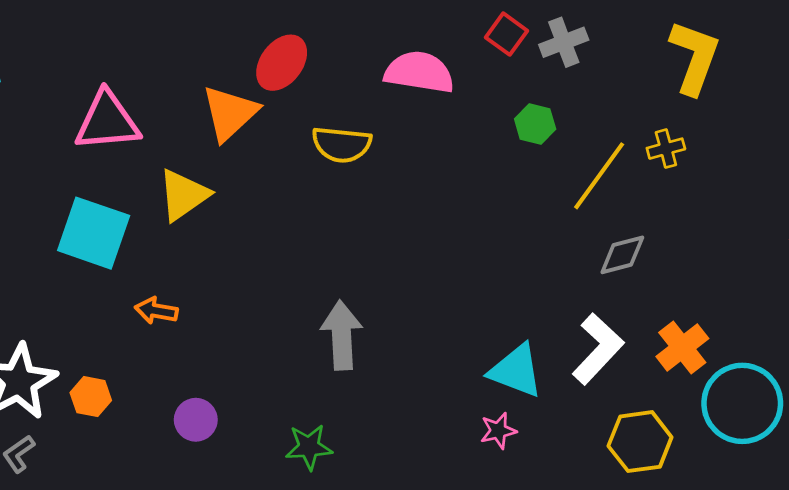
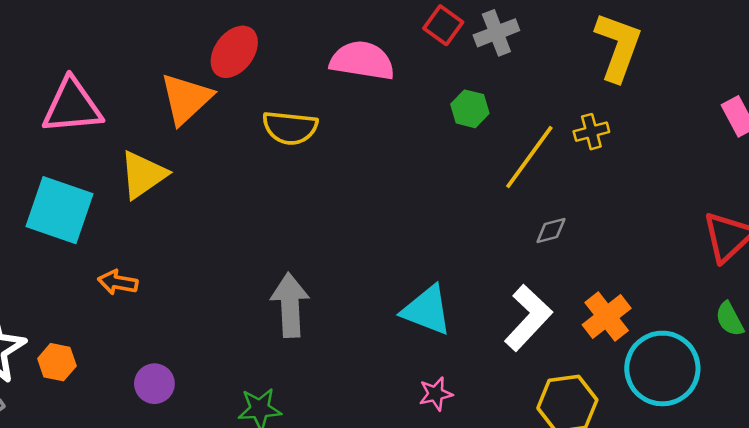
gray diamond: (622, 255) -> (551, 230), size x0.7
cyan triangle: (516, 371) -> (427, 310), moved

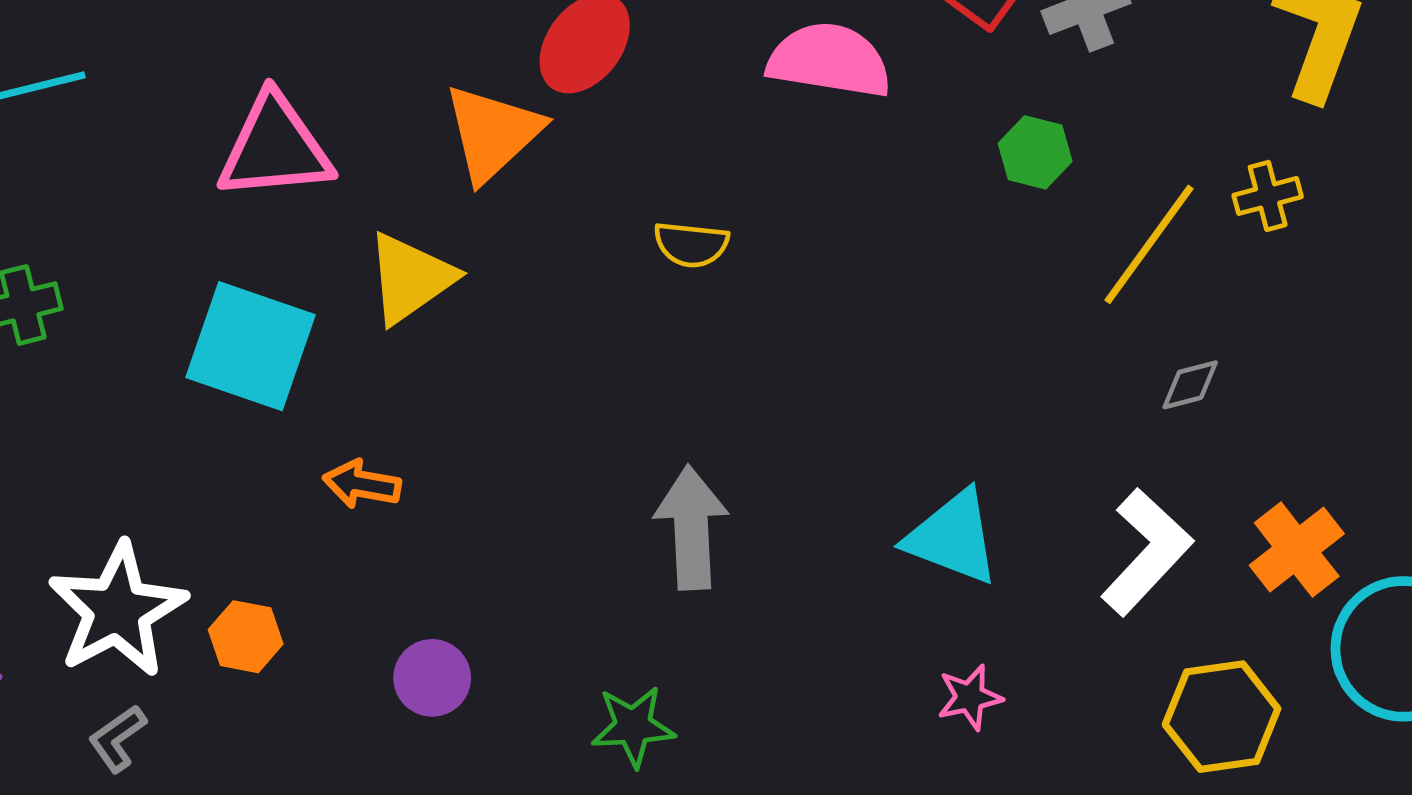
yellow semicircle: (290, 128) -> (691, 244), moved, size x0.7

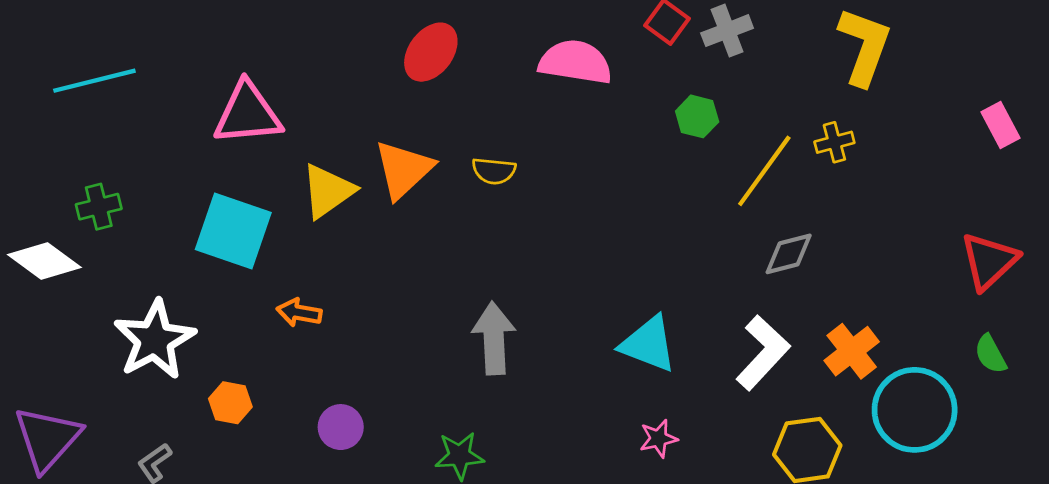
orange triangle: (493, 133) -> (404, 169), moved
gray diamond: (1190, 385) -> (789, 254), size x1.4
white star: (117, 610) -> (155, 340), moved

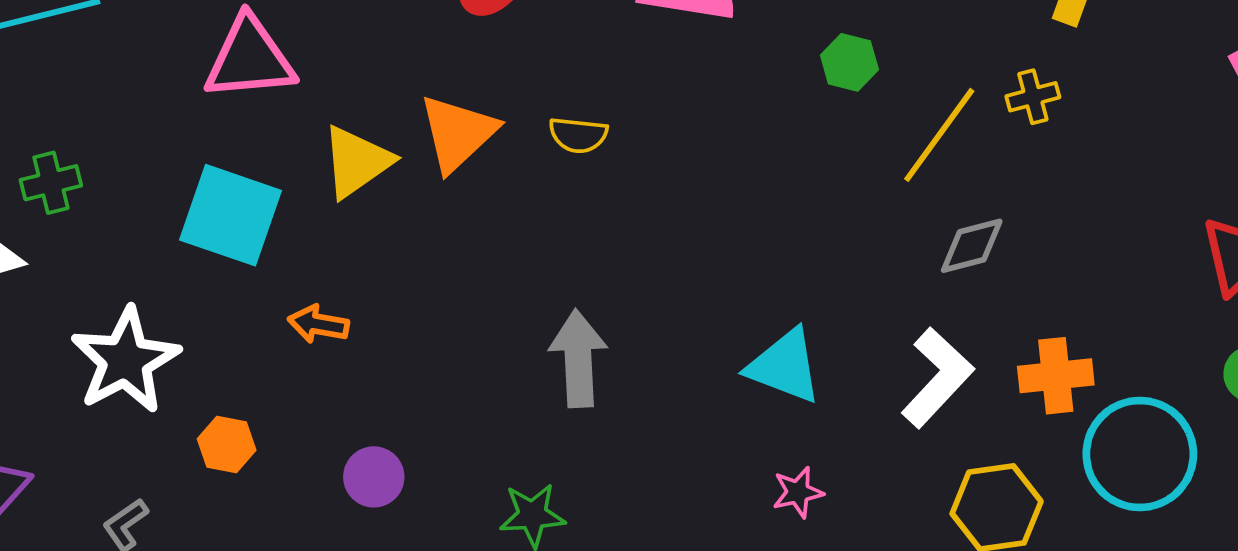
orange cross: (852, 351) -> (1056, 376), turned 32

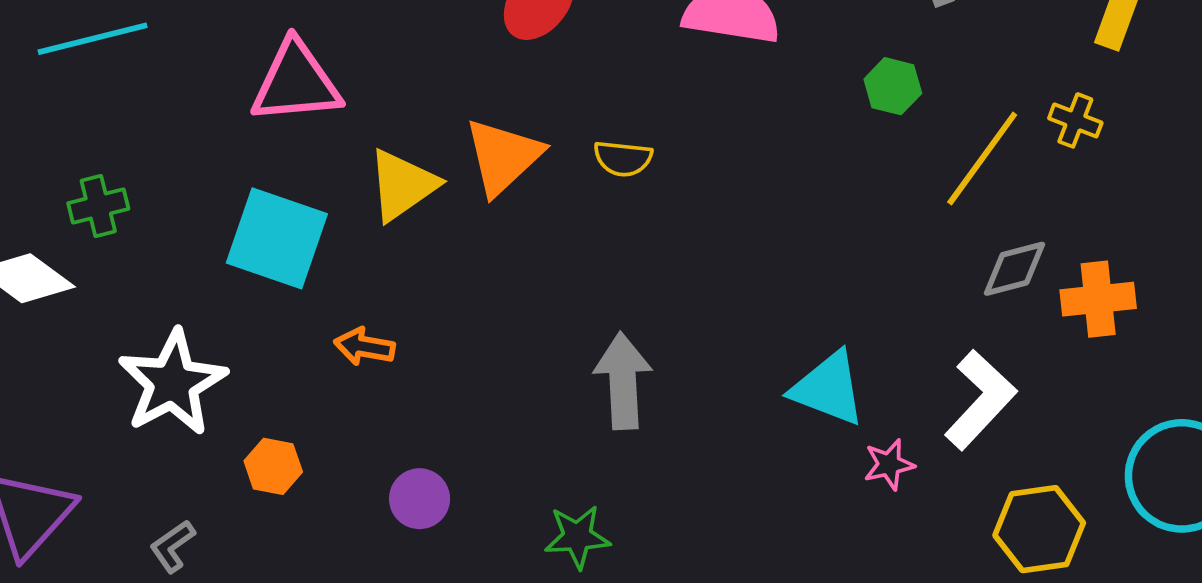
yellow cross: (1033, 97) -> (1075, 120), turned 36
orange cross: (1056, 376) -> (1098, 299), moved
pink star: (798, 492) -> (889, 464), moved

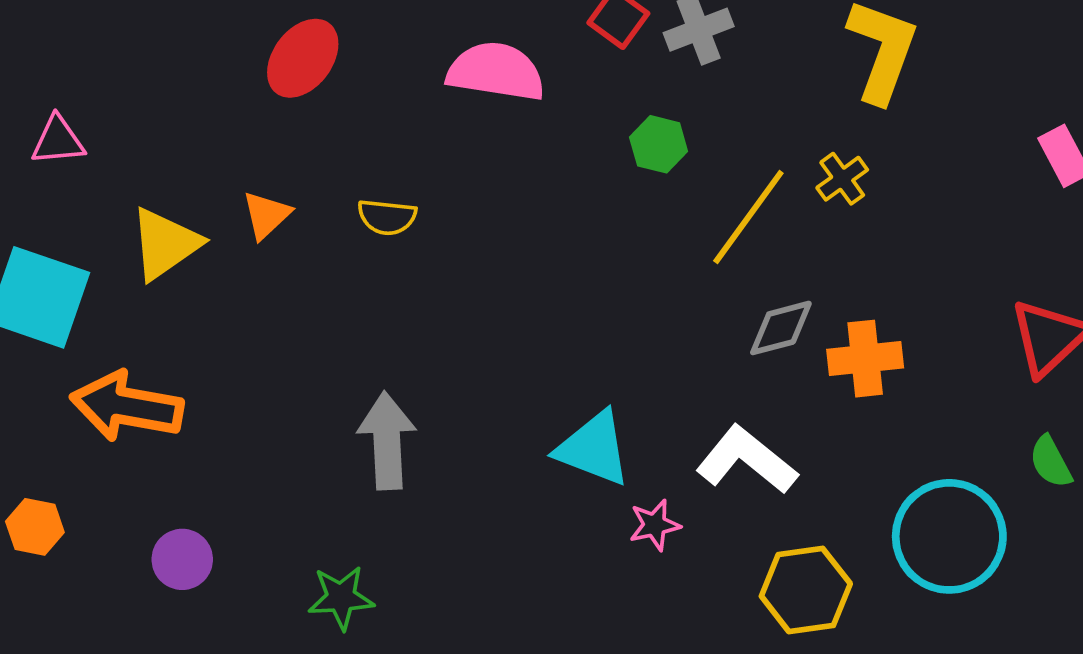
pink triangle: (296, 82) -> (58, 140), size x0.6
yellow cross: (1075, 120) -> (842, 179), turned 33
orange triangle: (503, 157) -> (266, 215), size x0.6
orange arrow: (364, 347) -> (127, 406), size x1.8
white L-shape: (980, 400) -> (747, 460), turned -94

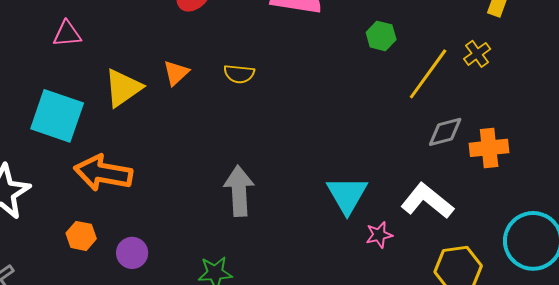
cyan triangle: (593, 448) -> (347, 195), turned 39
orange hexagon: (35, 527) -> (81, 236), moved

